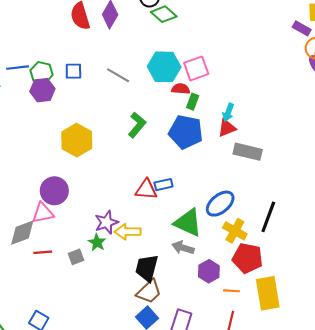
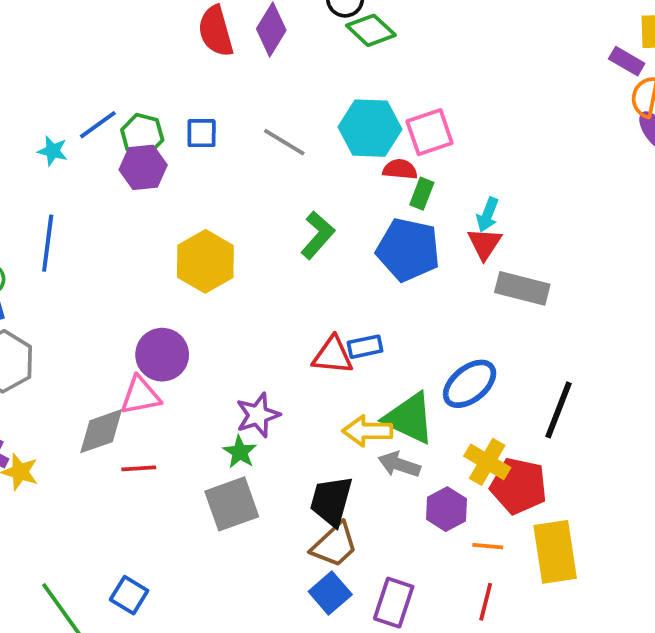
blue line: (18, 68) -> (98, 125), turned -30
red triangle: (227, 128) -> (485, 244), turned -36
yellow cross: (235, 231) -> (487, 462), moved
yellow arrow: (127, 232) -> (368, 431), moved
gray square: (76, 257) -> (232, 504), moved, size x1.8

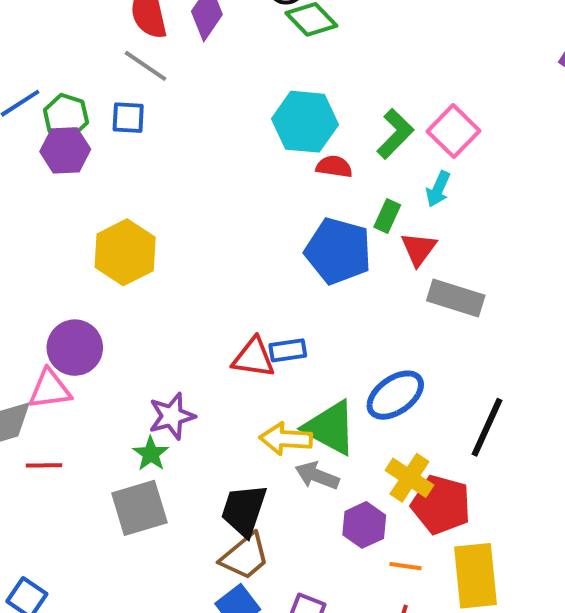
pink square: (430, 132) -> (453, 131), moved, turned -30
gray line: (284, 142) -> (145, 66), moved
green rectangle: (422, 194) -> (387, 216), moved
cyan arrow: (488, 215) -> (438, 189), moved
green L-shape: (318, 235) -> (395, 134), moved

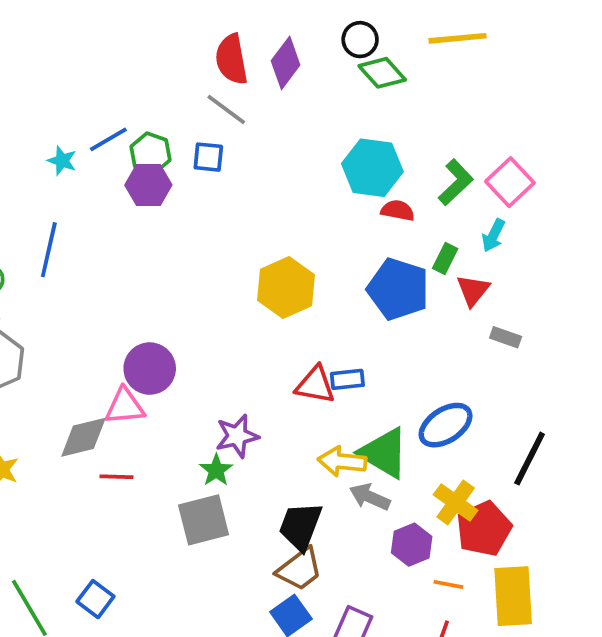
yellow hexagon: (125, 252) -> (286, 287), moved
gray rectangle: (456, 298) -> (506, 337), size x0.6
red pentagon: (441, 505) -> (484, 529), turned 30

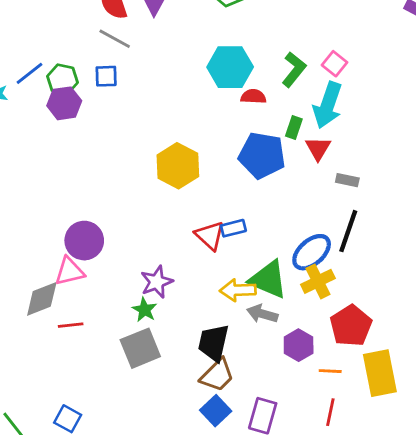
pink square: (510, 182) -> (335, 64), size x0.7
cyan arrow: (493, 235) -> (328, 105), size x1.8
red triangle: (315, 385) -> (210, 236), turned 40
black line: (530, 459) -> (348, 231), moved
yellow cross: (456, 503) -> (318, 281), moved, turned 36

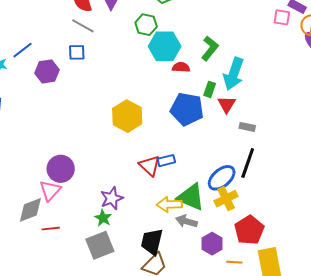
pink square: (335, 64) -> (282, 17), moved, turned -30
green hexagon: (62, 79) -> (146, 25), moved
pink triangle: (70, 271) -> (50, 191), turned -35

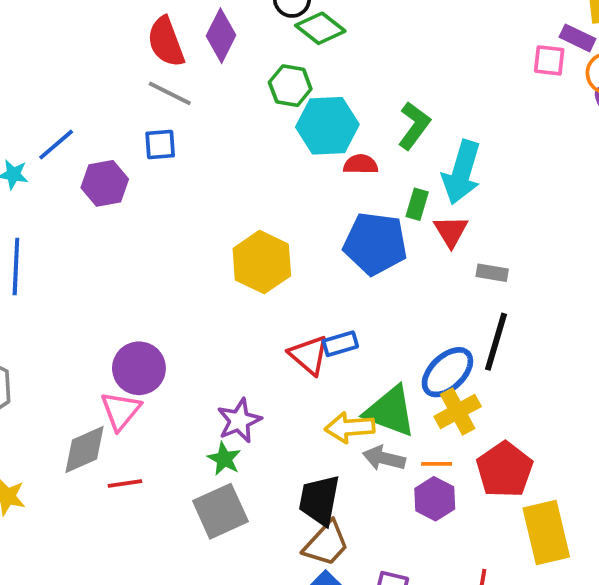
orange line: (234, 262) -> (437, 464), moved

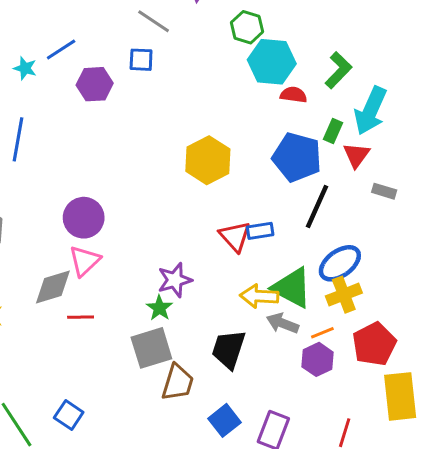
black line: (496, 342) -> (317, 207), moved
purple circle: (139, 368) -> (84, 218), moved
orange line: (437, 464) -> (322, 333), turned -30
brown trapezoid: (326, 544) -> (178, 383), moved, turned -33

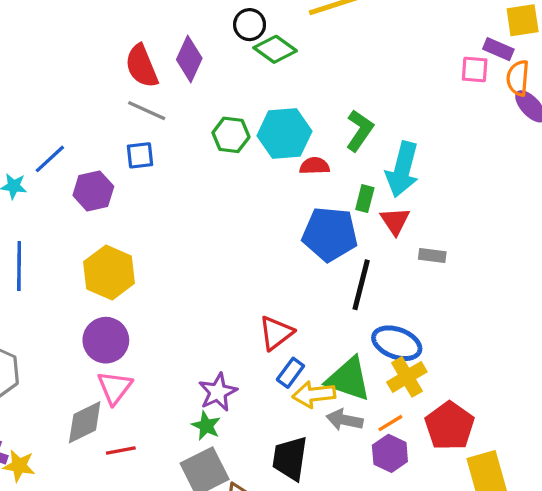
green hexagon: (247, 27) -> (231, 135), moved
yellow hexagon: (208, 160) -> (109, 273), moved
blue rectangle: (260, 231) -> (290, 373), moved, turned -35
red triangle: (235, 236) -> (276, 333), turned 44
blue ellipse: (340, 263) -> (397, 343), turned 66

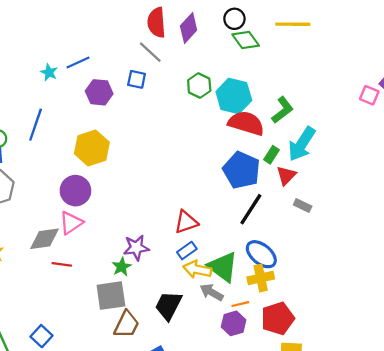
red semicircle: (315, 166) -> (246, 123), size x1.8

